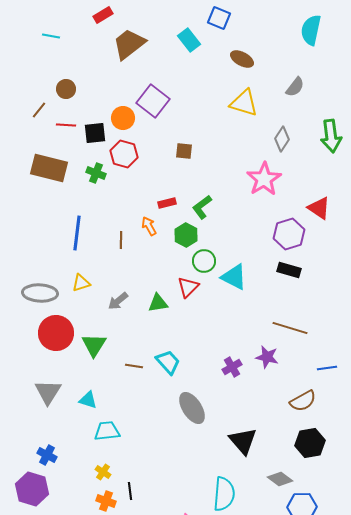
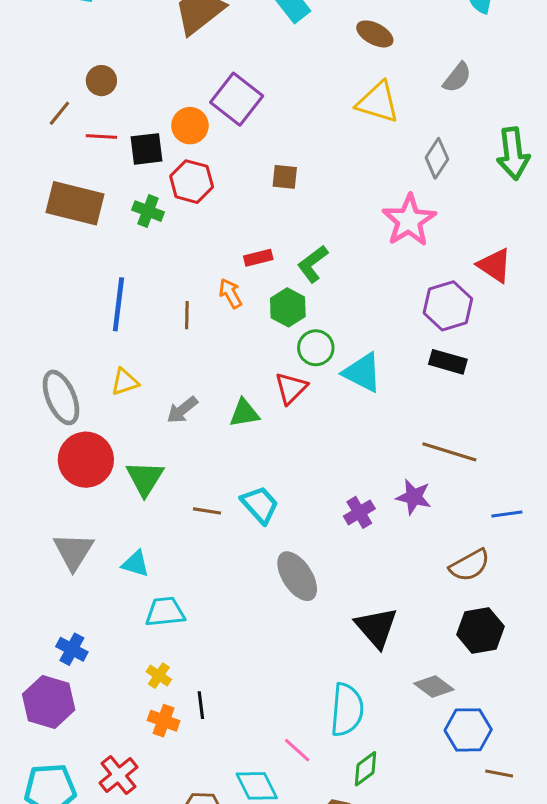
gray ellipse: (40, 293) -> (61, 397), turned 64

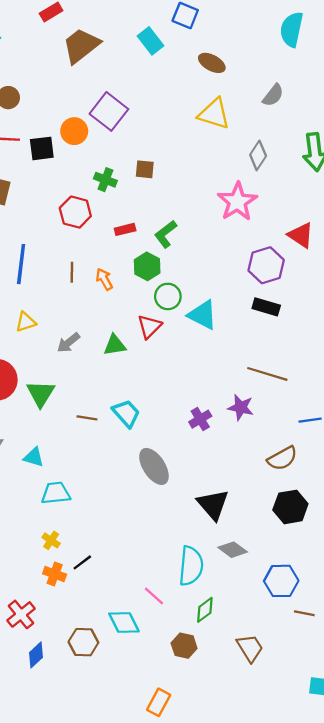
red hexagon: (192, 182) -> (75, 212), moved
green cross: (148, 211) -> (105, 180), moved
orange arrow: (230, 293) -> (104, 279), moved
gray diamond: (434, 686) -> (233, 550), moved
black line: (201, 705) -> (82, 562), turned 60

